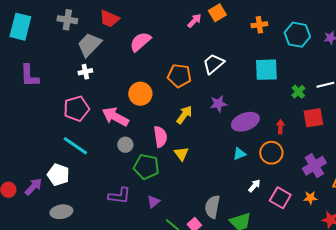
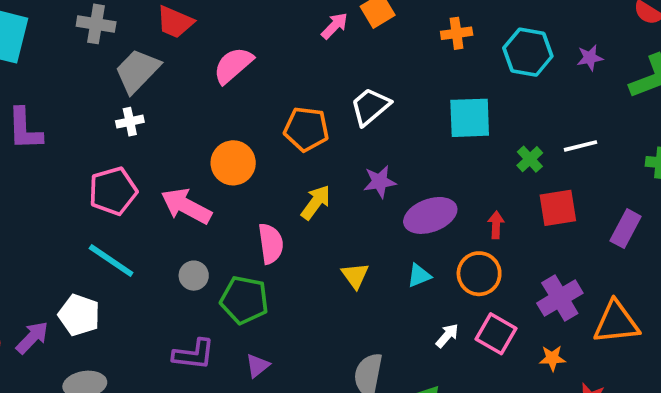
gray circle: (125, 145) -> (194, 276), moved
yellow triangle: (181, 154) -> (355, 276), moved
pink square: (280, 198) -> (496, 334), moved

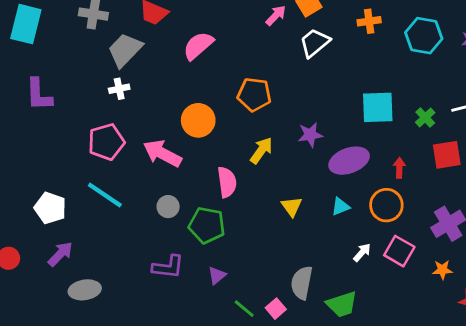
white trapezoid: (370, 107) -> (315, 43), moved
cyan square: (470, 118) -> (378, 107), moved
white pentagon: (79, 315) -> (50, 208), moved
purple arrow: (32, 337) -> (60, 254), moved

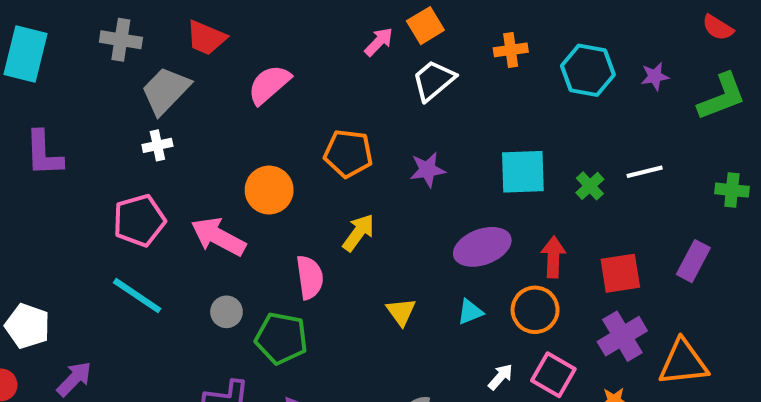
purple star: (310, 135) -> (427, 170), moved
red square: (447, 155) -> (620, 273), moved
red arrow: (399, 168) -> (553, 257), size x1.4
white pentagon: (50, 208) -> (28, 326), moved

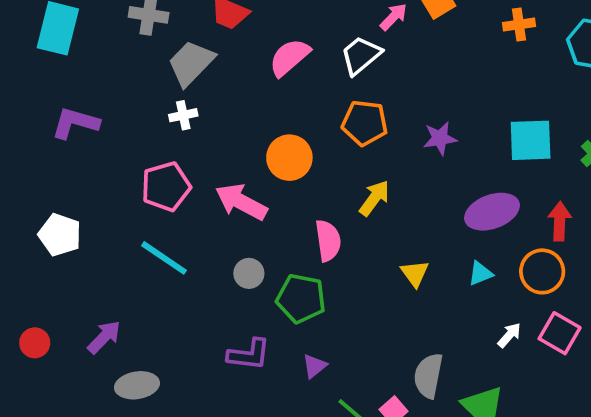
white trapezoid: (434, 80) -> (361, 55), moved
purple L-shape: (44, 153) -> (75, 123), turned 108
white pentagon: (28, 326) -> (60, 235), moved

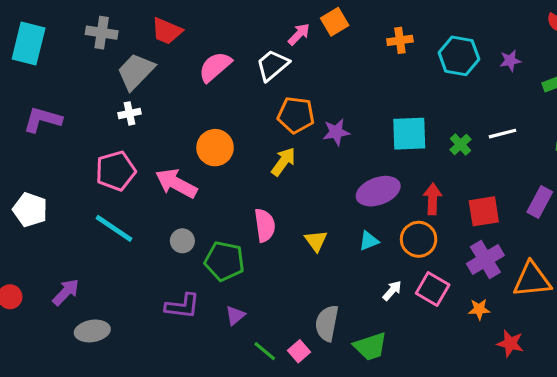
orange pentagon: (365, 123) -> (296, 115), moved
yellow arrow: (374, 198) -> (283, 162), moved
pink semicircle: (328, 241) -> (265, 225), moved

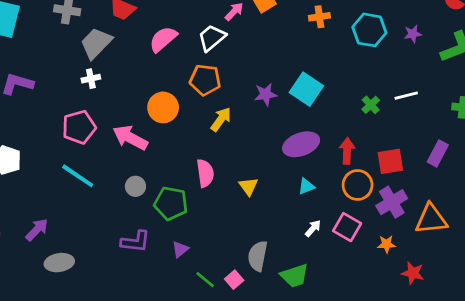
orange pentagon: (296, 115) -> (205, 80), moved
cyan square: (409, 134) -> (306, 89), moved, turned 36
orange circle: (419, 239) -> (358, 185), moved
cyan triangle: (369, 241) -> (306, 186), moved

